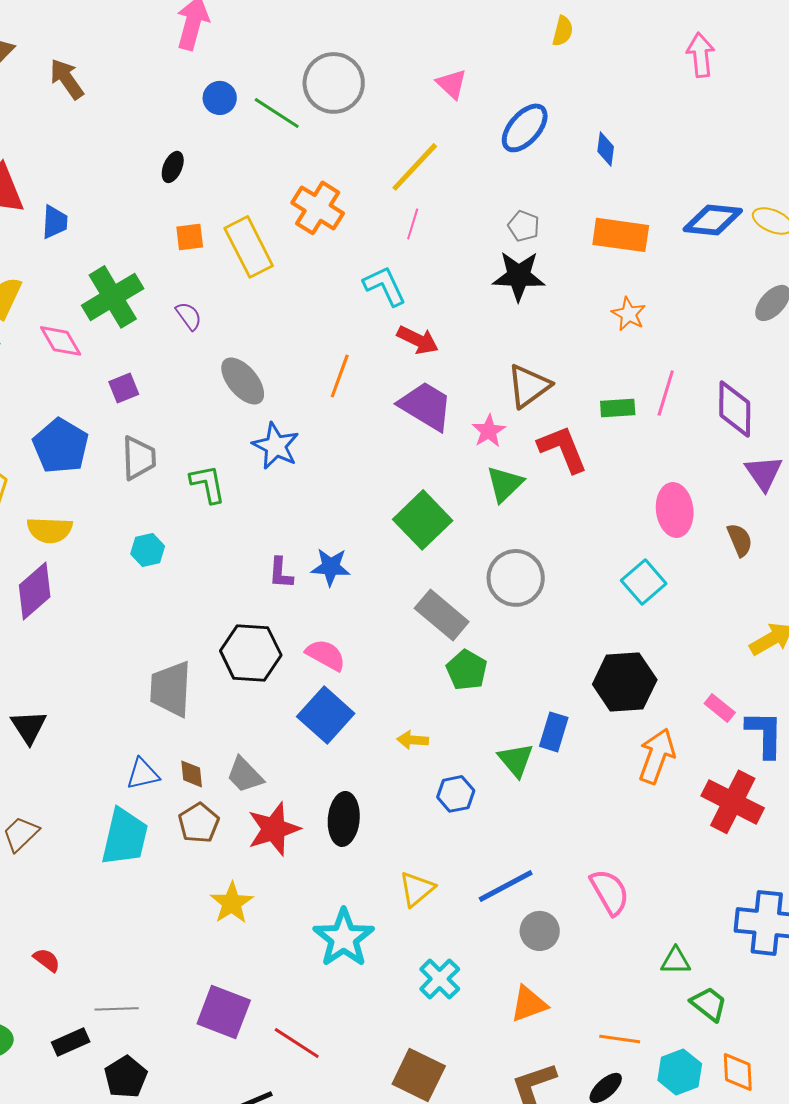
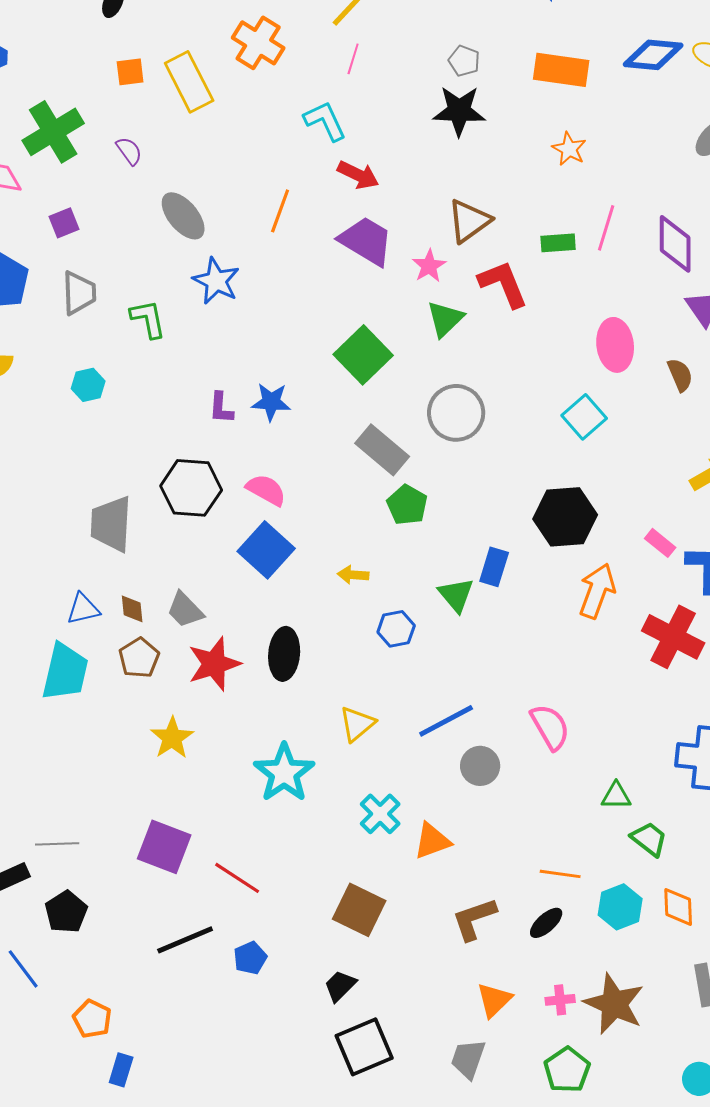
orange triangle: (529, 1004) -> (432, 841), moved

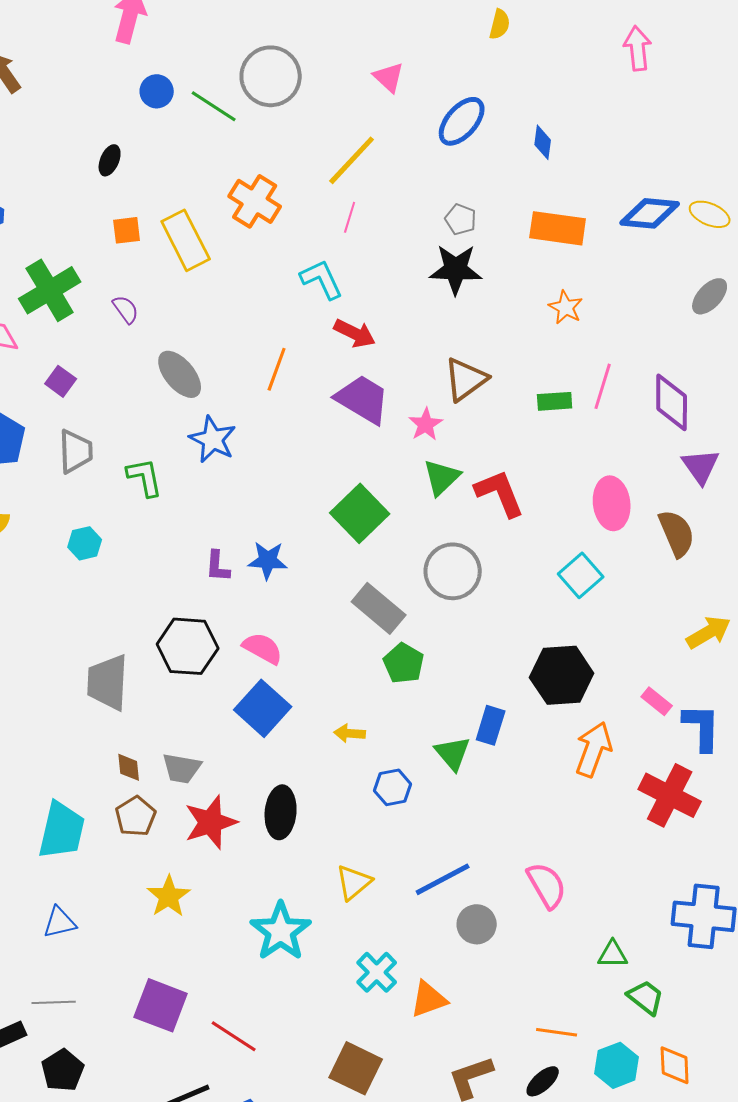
purple square: (64, 223) -> (61, 381), turned -32
red L-shape: (503, 284) -> (500, 493), moved
brown semicircle: (680, 375) -> (677, 533), size x1.4
blue triangle: (83, 609) -> (60, 922), moved
gray trapezoid: (185, 610) -> (182, 768), turned -36

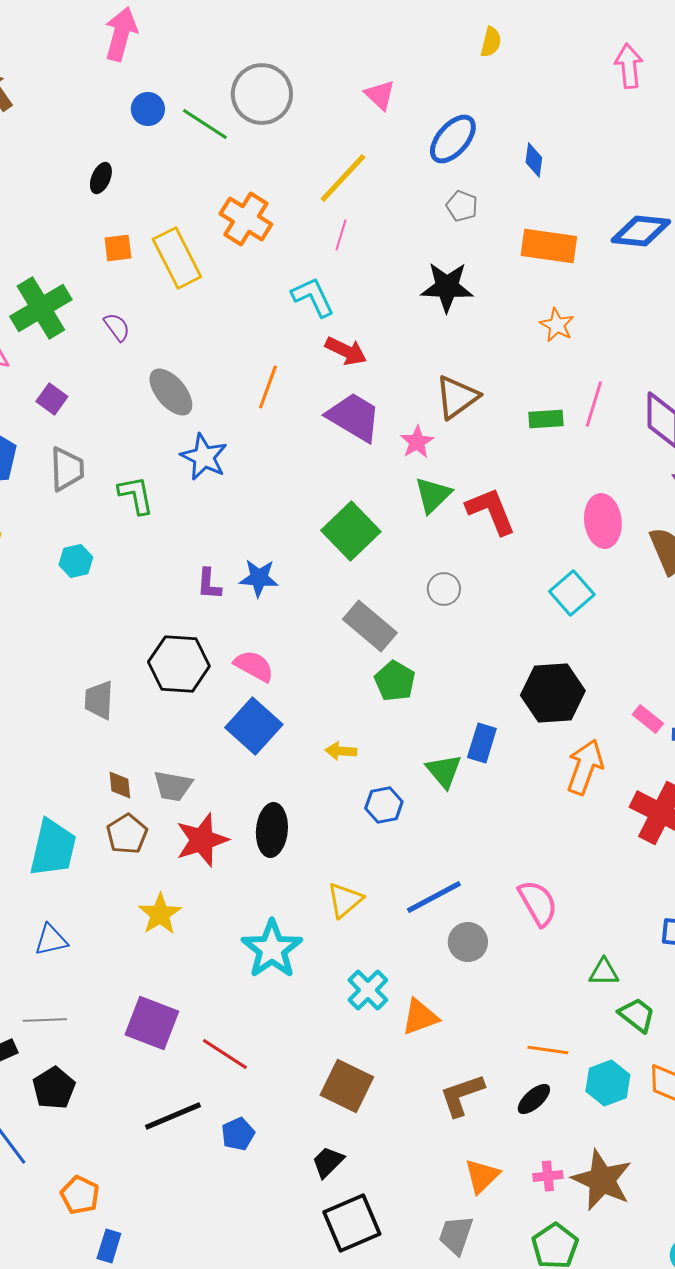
gray pentagon: (461, 219) -> (462, 206), moved
gray circle: (453, 571) -> (444, 589), size x0.6
gray trapezoid: (108, 682) -> (99, 700), size x0.7

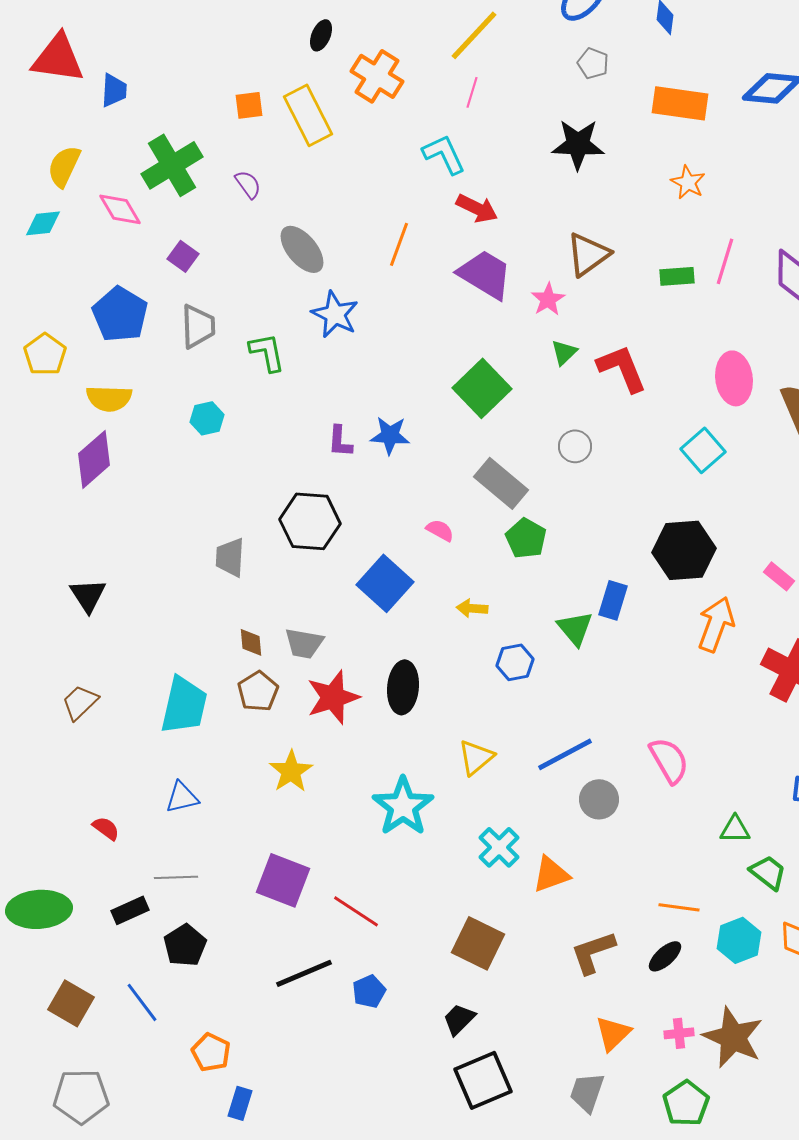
black ellipse: (101, 178) -> (321, 35), moved
green triangle: (433, 495) -> (564, 352), size x0.7
pink semicircle: (254, 666) -> (440, 530), moved, size x0.7

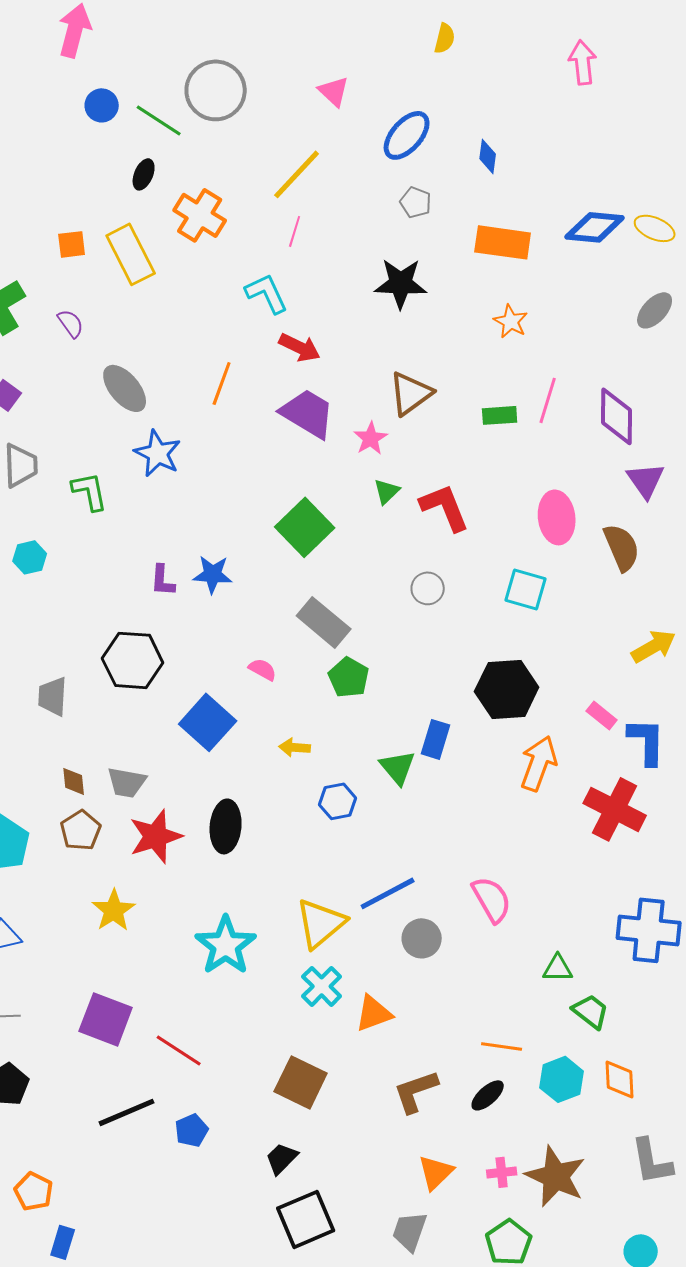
gray circle: (575, 446) -> (428, 588), moved
cyan square: (703, 450) -> (526, 589), turned -33
yellow triangle: (476, 757) -> (321, 923), moved, size x1.4

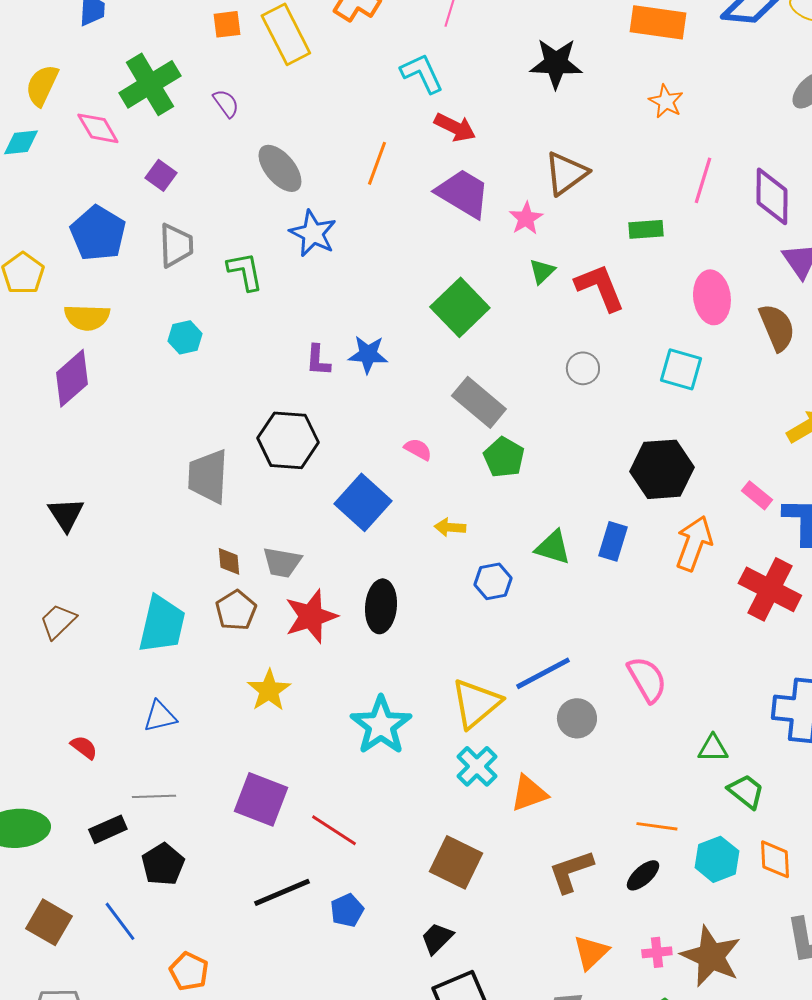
green rectangle: (500, 415) -> (646, 229), moved
gray trapezoid: (53, 696) -> (208, 476), size x1.4
blue rectangle: (436, 739) -> (613, 541), moved
green triangle: (398, 767) -> (553, 547), turned -33

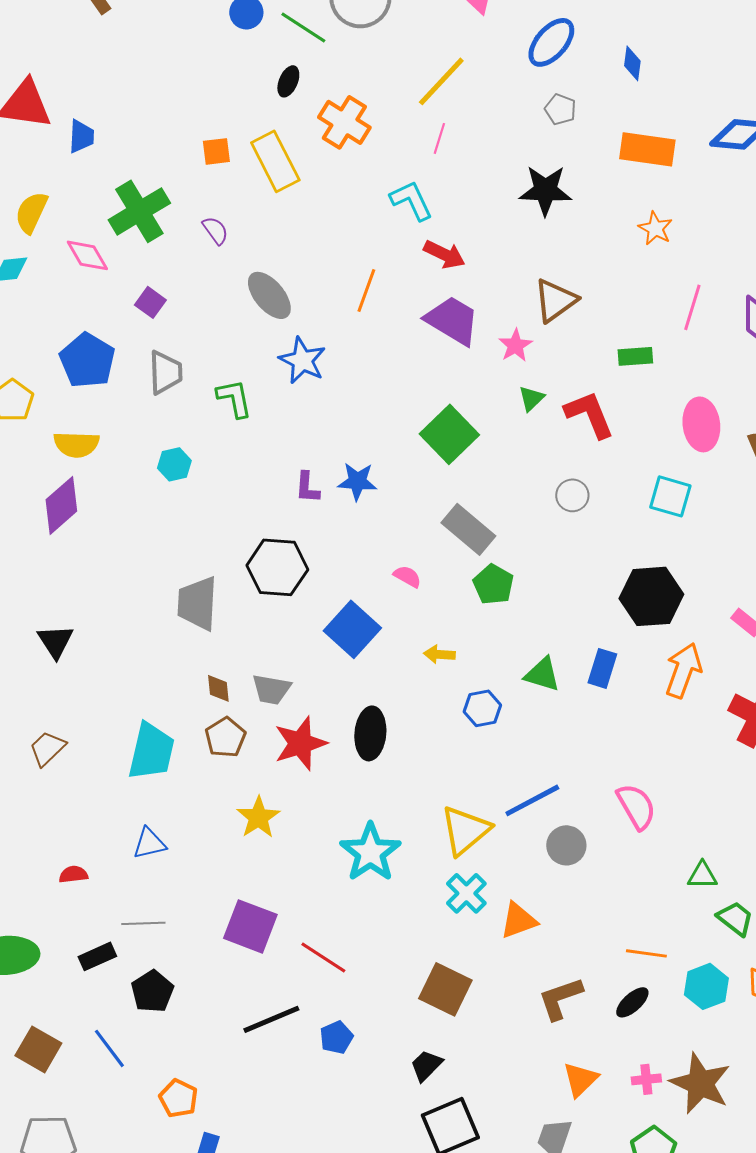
red semicircle: (84, 747) -> (73, 874), turned -44

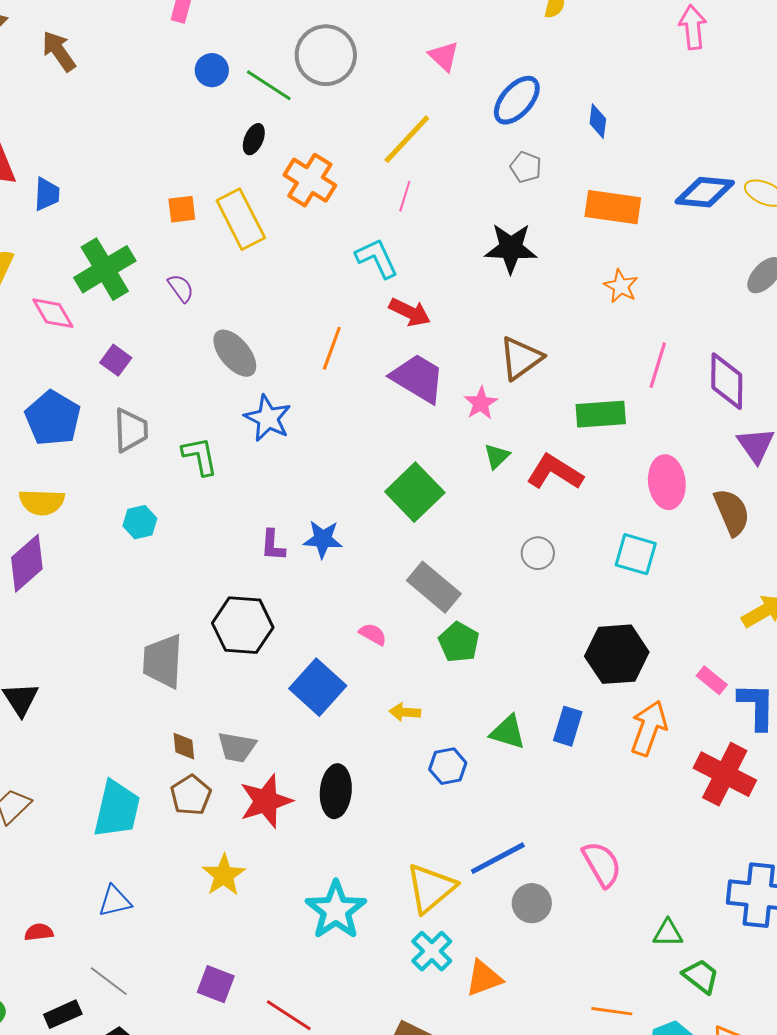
green rectangle: (635, 356) -> (601, 414), size x1.4
red L-shape: (589, 414) -> (555, 472), turned -36
gray line: (143, 923) -> (109, 981), turned 39
purple square: (250, 926) -> (216, 984), size x0.7

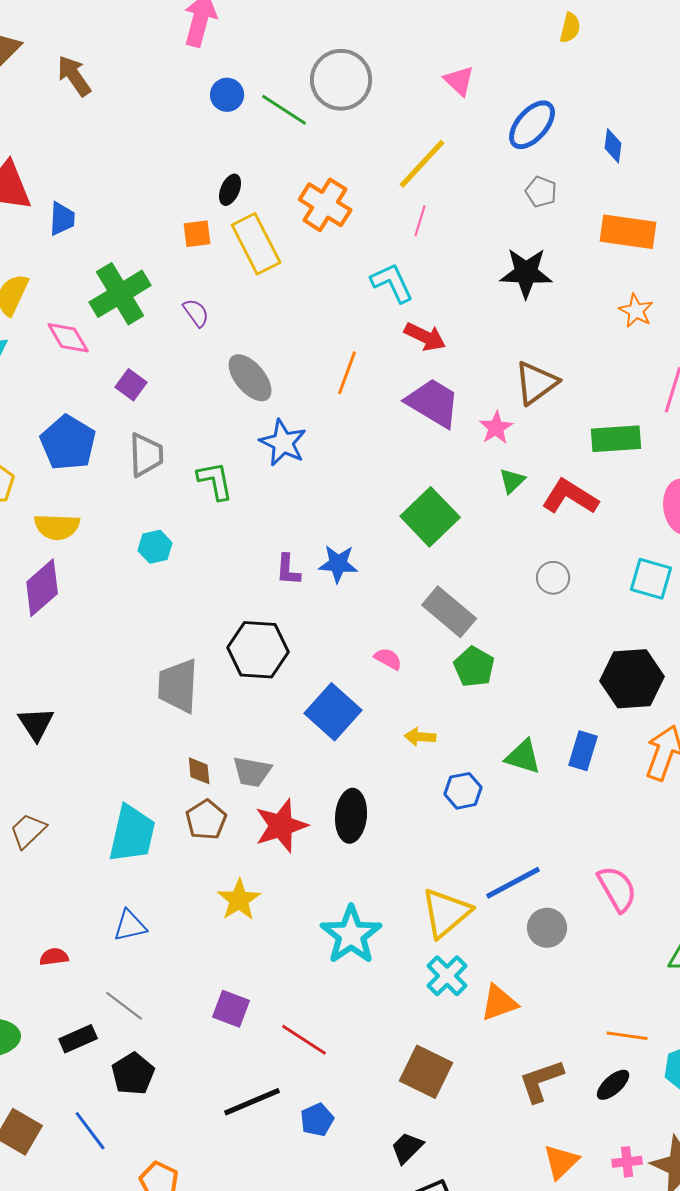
black ellipse: (254, 139) -> (230, 190), moved

